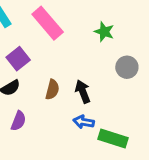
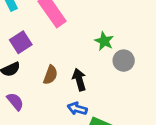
green star: (104, 32) -> (104, 41), moved
purple semicircle: (18, 121) -> (15, 102), turned -66

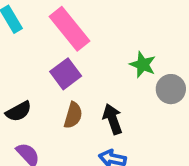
purple square: (21, 42) -> (66, 74), moved

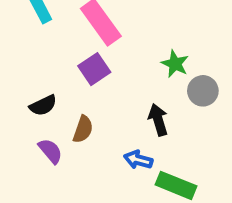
brown semicircle: (73, 115) -> (83, 129), moved
black arrow: (113, 119) -> (158, 120), moved

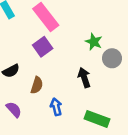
purple semicircle: (50, 151) -> (14, 110), moved
blue arrow: (138, 160) -> (56, 107), moved, turned 63

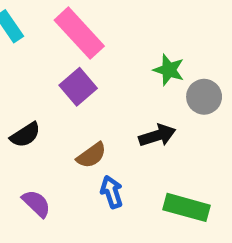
black arrow: (84, 78) -> (157, 135), turned 96
brown semicircle: (37, 85) -> (91, 155), moved, turned 42

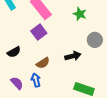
green star: (169, 70) -> (80, 14), moved
blue arrow: (112, 192) -> (36, 80), moved

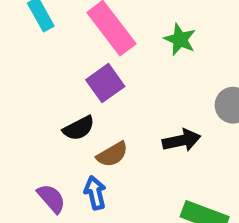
green star: (80, 14) -> (180, 39), moved
black semicircle: (14, 52) -> (79, 128), moved

